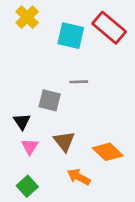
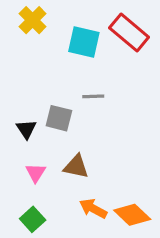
black triangle: (22, 121) -> (26, 129), moved
brown triangle: (64, 141) -> (76, 166), turned -40
orange diamond: (108, 152) -> (132, 215), moved

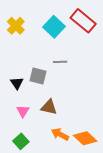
yellow cross: (33, 20) -> (16, 26), moved
cyan square: (84, 42) -> (54, 27), turned 30

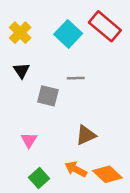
black triangle: (17, 83) -> (21, 71), moved
brown triangle: (49, 107) -> (86, 135), moved, turned -36
green square: (21, 141) -> (39, 178), moved

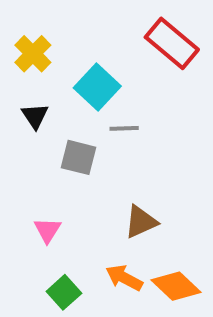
cyan square: (68, 34) -> (97, 87), moved

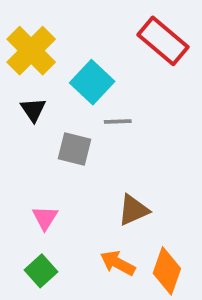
yellow cross: (33, 54) -> (31, 51), size x1.4
orange diamond: (176, 286) -> (167, 271), turned 66
green square: (64, 292) -> (41, 271), moved

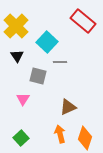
pink triangle: (45, 218) -> (23, 99), moved
orange arrow: (118, 263) -> (60, 134), turned 48

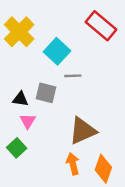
black triangle: (17, 56) -> (20, 99), moved, turned -48
brown triangle: (68, 107) -> (83, 131), size x1.4
green square: (21, 138) -> (17, 148), moved

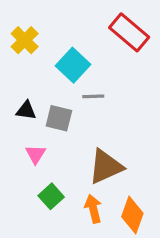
yellow cross: (19, 32) -> (25, 40), size x0.7
black triangle: (20, 99) -> (26, 110), moved
green square: (17, 148) -> (51, 196), moved

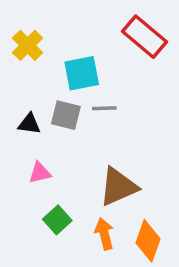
cyan square: (73, 65) -> (82, 73), turned 36
gray square: (59, 118) -> (66, 115), moved
pink triangle: (36, 154) -> (40, 173), turned 45

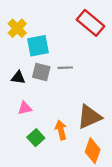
cyan square: (82, 73) -> (38, 46), moved
brown triangle: (118, 187) -> (89, 117), moved
orange arrow: (104, 234) -> (61, 130), moved

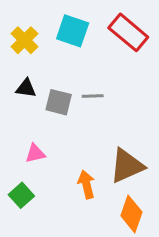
cyan square: (38, 46) -> (73, 31), moved, turned 30
black triangle: (18, 77) -> (26, 88), moved
green square: (36, 138) -> (21, 195), moved

